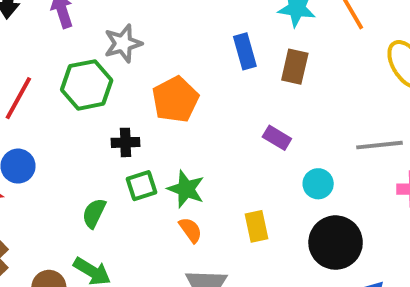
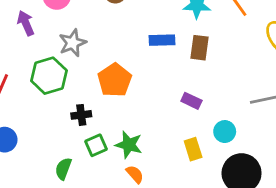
blue rectangle: (245, 51) -> (162, 40), turned -70
yellow rectangle: (257, 226) -> (193, 149), moved

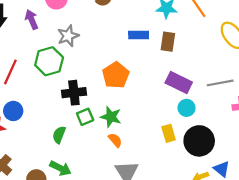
orange pentagon: (115, 80) -> (116, 75), moved
purple rectangle: (191, 101) -> (179, 82), moved, size x1.6
black cross: (81, 115) -> (74, 93), size x1.5
yellow rectangle: (193, 149) -> (169, 133), moved

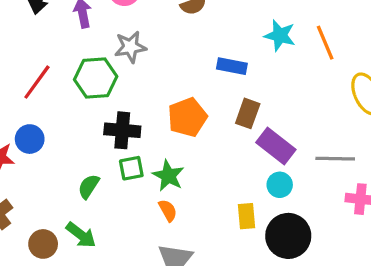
brown rectangle: (168, 42) -> (248, 113), moved

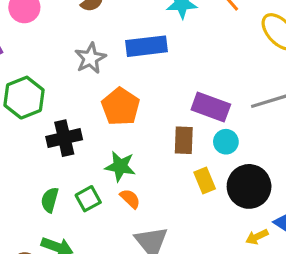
gray star: (130, 47) -> (90, 58), moved
blue rectangle: (232, 66) -> (146, 46), size x1.4
brown rectangle: (248, 113) -> (184, 140), moved
green square: (131, 168) -> (88, 199), moved

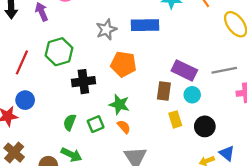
orange pentagon: (121, 107) -> (123, 64), turned -30
black circle: (249, 186) -> (205, 126), size x0.7

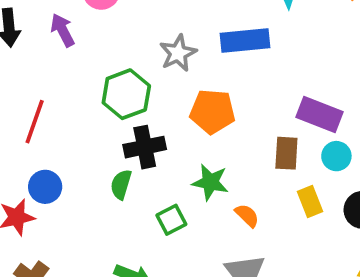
green hexagon: (59, 52) -> (126, 94), moved
green semicircle: (70, 122) -> (121, 184), moved
orange semicircle: (124, 127) -> (247, 215), moved

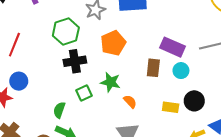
orange pentagon: (212, 111) -> (113, 43), turned -30
green semicircle: (121, 184) -> (59, 110), moved
yellow rectangle: (310, 201) -> (171, 107), moved, turned -63
green square: (171, 220) -> (84, 93), moved

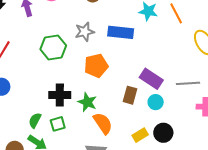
black cross: (75, 61) -> (60, 95), moved
green square: (84, 93) -> (58, 124), moved
orange semicircle: (130, 101) -> (103, 123), size x1.6
yellow rectangle: (171, 107) -> (140, 135), turned -49

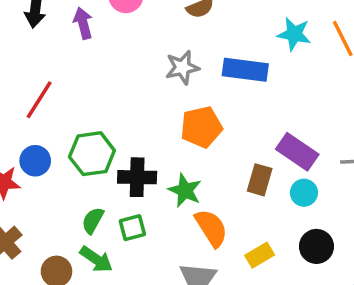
green hexagon: (53, 47) -> (92, 154), moved
yellow rectangle: (140, 135) -> (260, 255), moved

